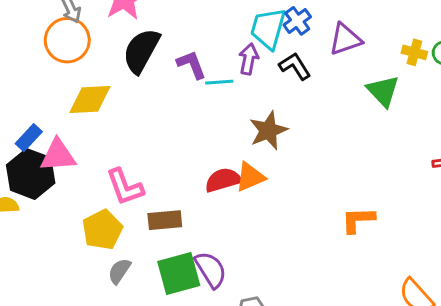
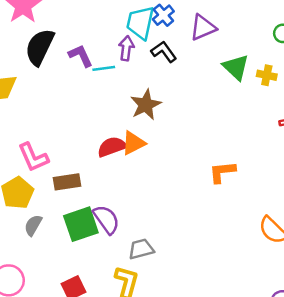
yellow cross: (414, 52) -> (267, 75), moved

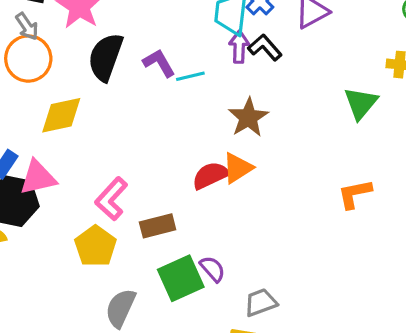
purple arrow: (126, 48) -> (239, 47), moved
green triangle: (236, 67) -> (361, 103), moved, turned 32
pink L-shape: (33, 157) -> (111, 199), turned 72
purple semicircle: (106, 219) -> (213, 269), size x0.7
gray semicircle: (33, 225) -> (121, 308), moved, size x1.4

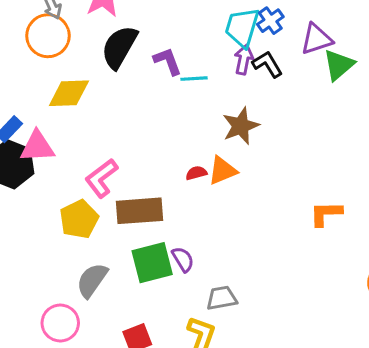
green triangle: (361, 103) -> (339, 65), moved
red semicircle: (210, 175) -> (196, 173), size x0.6
brown rectangle: (158, 226) -> (139, 211), size x1.4

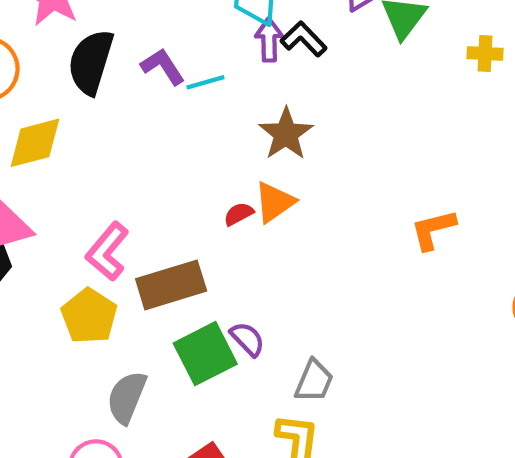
gray trapezoid: (222, 298) -> (314, 381), turned 136

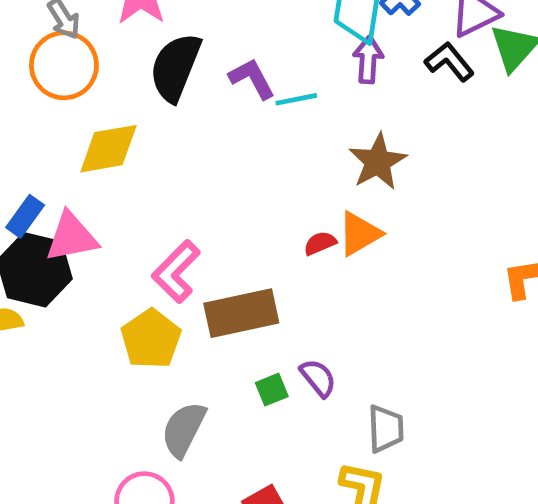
black L-shape: (304, 39) -> (449, 62), moved
green square: (205, 354) -> (272, 390), size x0.5
gray trapezoid: (314, 381) -> (386, 429), turned -30

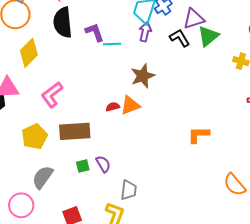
black semicircle: (175, 67) -> (63, 22), turned -36
yellow diamond: (108, 149) -> (29, 53), turned -44
pink L-shape: (176, 272) -> (52, 95), moved

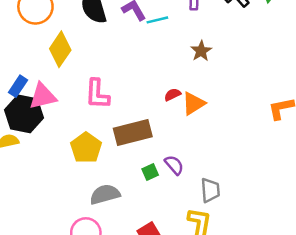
brown star: (143, 76) -> (201, 51), size x0.7
pink L-shape: (52, 95) -> (97, 94), turned -40
orange triangle: (130, 105) -> (193, 103), moved
gray semicircle: (43, 177) -> (105, 194), turned 50

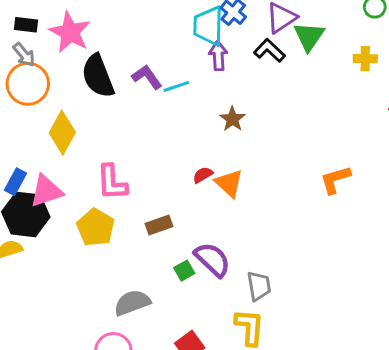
orange triangle: (193, 103) -> (229, 183), turned -40
brown rectangle: (133, 133) -> (159, 225), size x0.6
yellow pentagon: (86, 148) -> (96, 227), moved
purple semicircle: (174, 165) -> (212, 259), size x1.5

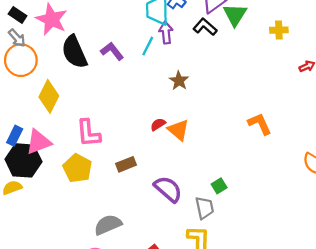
black rectangle: (26, 25) -> (18, 15), turned 30
cyan line: (176, 86) -> (148, 46), moved, turned -42
orange L-shape: (335, 180) -> (260, 124), turned 85
green square: (184, 271) -> (219, 186), moved

